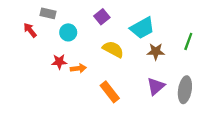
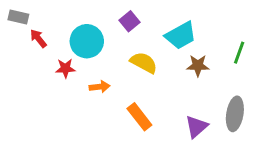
gray rectangle: (48, 13) -> (18, 17), moved
cyan circle: (68, 32) -> (87, 41), size x1.5
red star: (59, 62) -> (65, 68), moved
purple triangle: (156, 86) -> (196, 127), moved

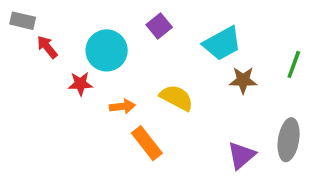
yellow semicircle: (144, 63) -> (177, 98), moved
orange rectangle: (139, 117) -> (147, 143), moved

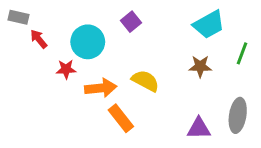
cyan trapezoid: (222, 43) -> (209, 25), moved
orange arrow: (122, 106) -> (101, 88), size x1.5
purple triangle: (241, 155) -> (199, 128), turned 40

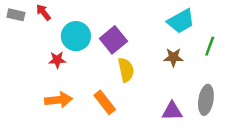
purple square: (131, 22) -> (113, 40), moved, size x1.5
red arrow: (39, 39) -> (43, 12), moved
yellow semicircle: (145, 81) -> (126, 70), turned 50
orange arrow: (101, 88) -> (58, 100), moved

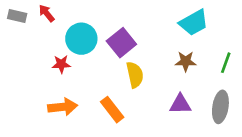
green line: (210, 46) -> (226, 63), moved
purple triangle: (172, 111) -> (180, 104), moved

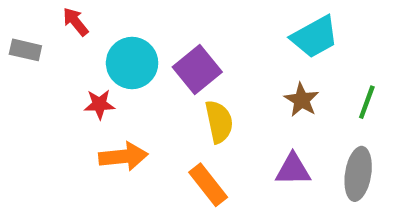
gray rectangle: (17, 16) -> (25, 50), moved
brown star: (186, 61) -> (302, 100), turned 30
orange arrow: (63, 107) -> (123, 156), moved
orange rectangle: (112, 110) -> (208, 185), moved

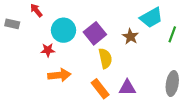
brown star: (302, 100) -> (130, 36), moved
green line: (367, 102) -> (172, 34), moved
purple triangle: (293, 170) -> (127, 88), moved

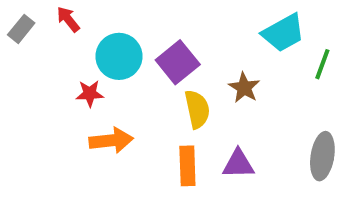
gray rectangle: (12, 24) -> (21, 29), moved, turned -64
brown star: (130, 36) -> (244, 88), moved
orange rectangle: (100, 89) -> (187, 166), turned 36

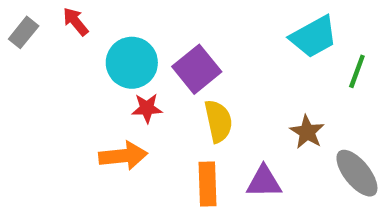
brown star: (244, 88) -> (307, 132), moved
red star: (90, 94) -> (147, 108), moved
gray ellipse: (322, 156) -> (357, 173), turned -48

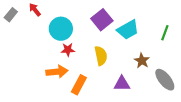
cyan trapezoid: (314, 37) -> (128, 30), moved
purple square: (197, 69) -> (102, 20), moved
orange rectangle: (208, 184) -> (79, 85), moved, turned 30

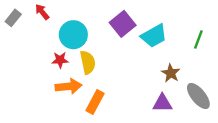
red star: (68, 50) -> (60, 60), moved
yellow semicircle: (101, 56) -> (88, 62), moved
purple triangle: (122, 84) -> (162, 103), moved

